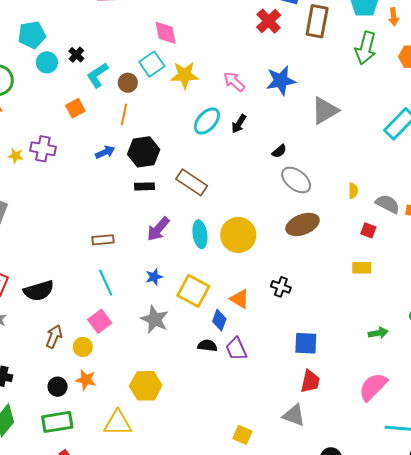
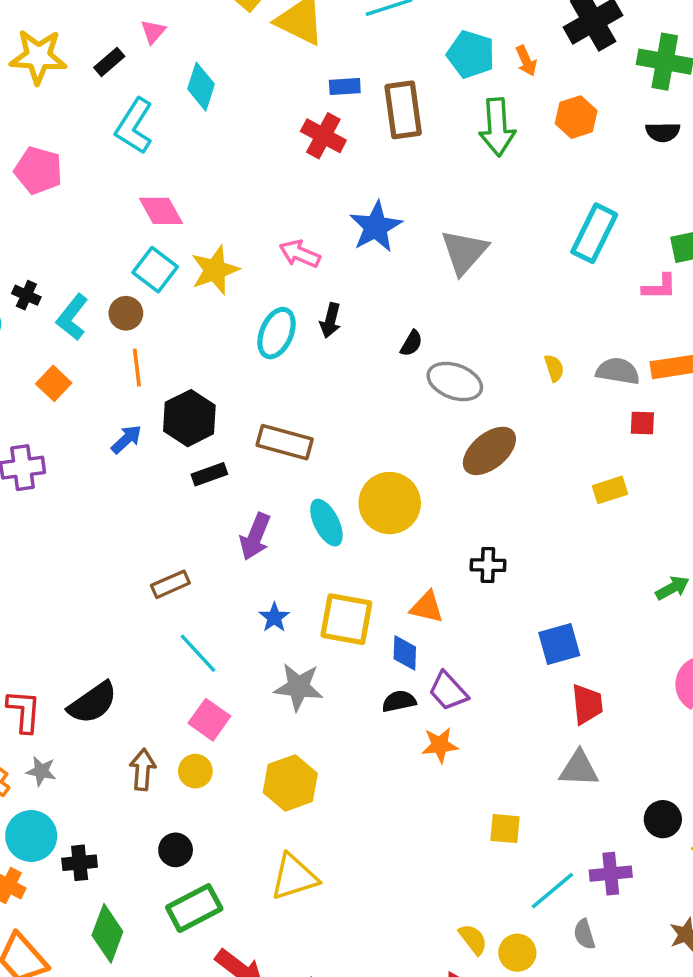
red square: (368, 230) -> (642, 423), moved
orange star: (86, 380) -> (440, 745), moved
yellow hexagon: (146, 386) -> (290, 783), moved

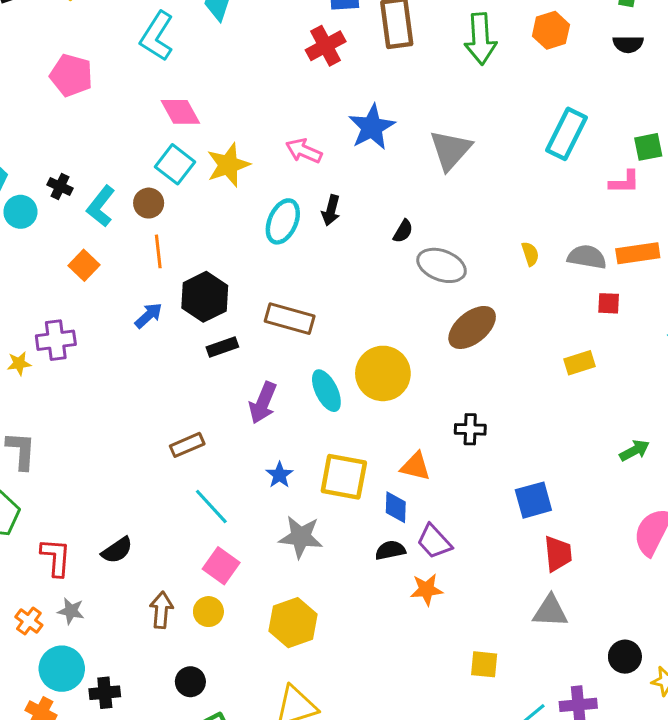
red cross: (323, 136) -> (326, 46), turned 33
black semicircle: (93, 703) -> (117, 550), size x0.7

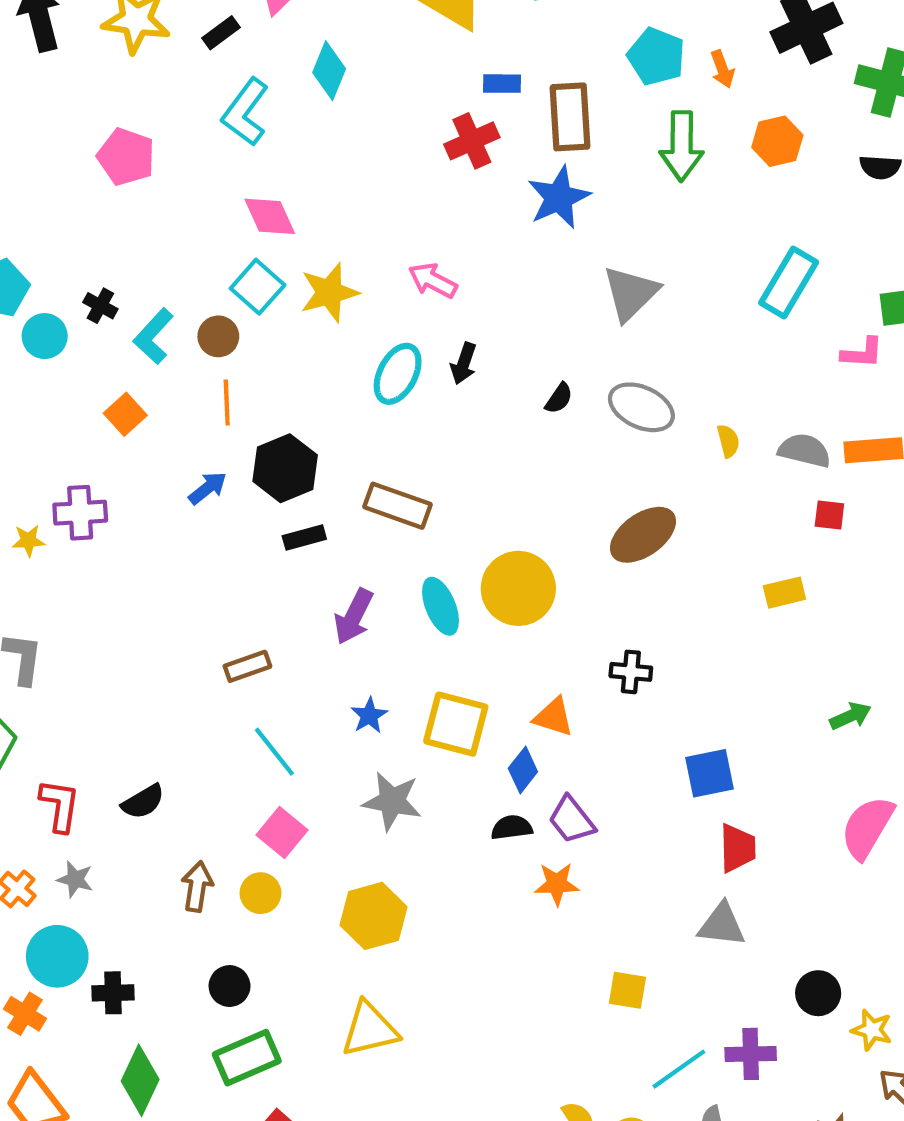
blue star: (372, 127) -> (559, 197), moved
gray ellipse: (442, 265) -> (641, 407), moved
blue diamond: (396, 507) -> (523, 770), turned 32

